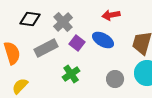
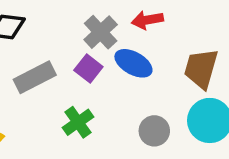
gray cross: (63, 22) -> (101, 32), moved

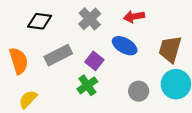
gray cross: (101, 32) -> (90, 19), moved
purple square: (88, 69) -> (94, 61), moved

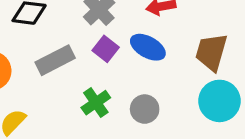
purple square: (94, 61) -> (106, 49), moved
gray circle: (139, 91) -> (145, 109), moved

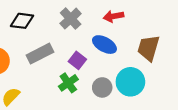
purple square: (106, 49) -> (77, 60), moved
cyan circle: (219, 101) -> (130, 82), moved

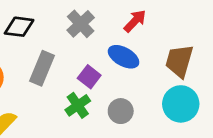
red arrow: (113, 16) -> (135, 21), turned 144
gray rectangle: (40, 54) -> (42, 68), turned -40
cyan circle: (130, 82) -> (181, 104), moved

